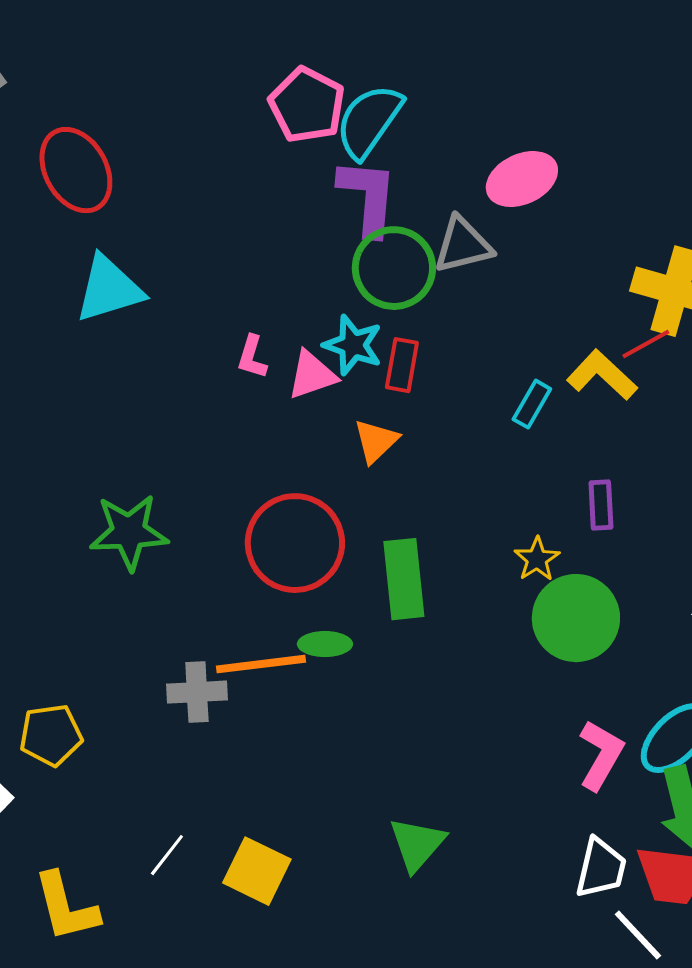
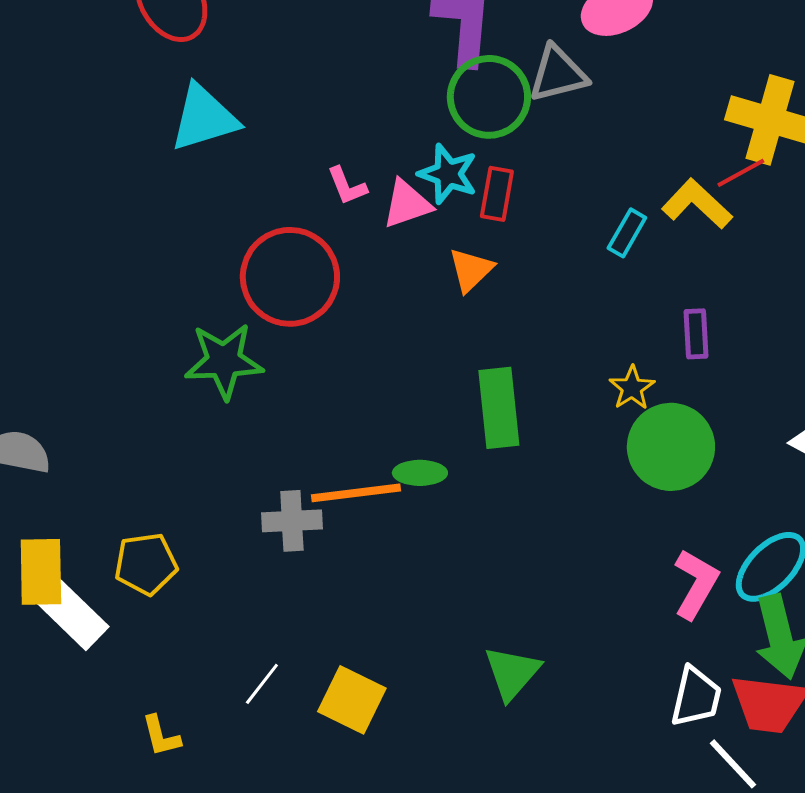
pink L-shape: (252, 357) -> (347, 186), turned -39
red circle: (295, 543) -> (290, 277), moved
yellow L-shape: (66, 907) -> (161, 736), size x0.6

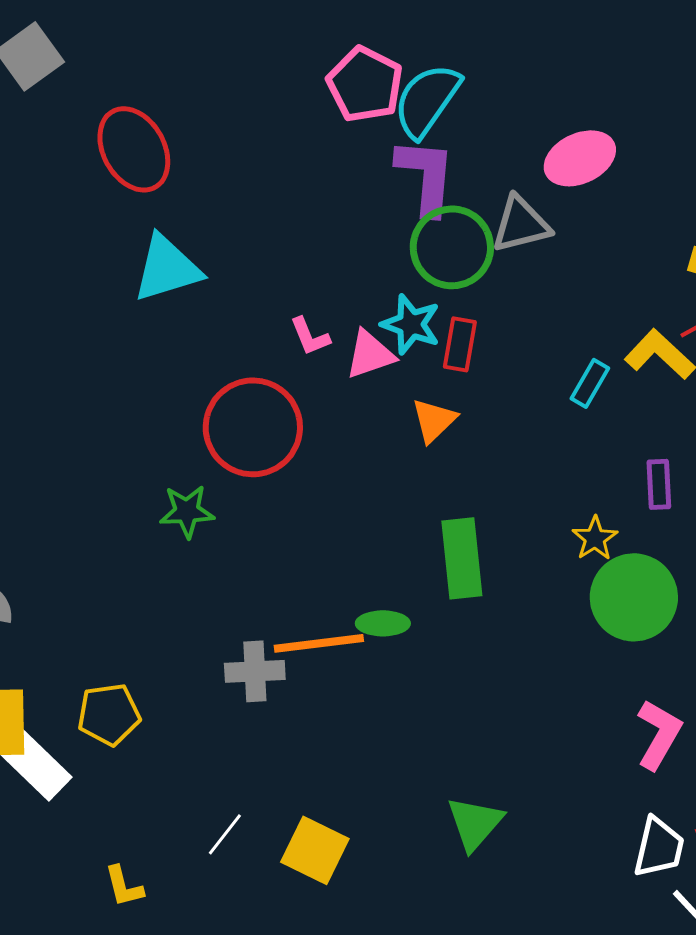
green star: (224, 361) -> (187, 511), size x0.7

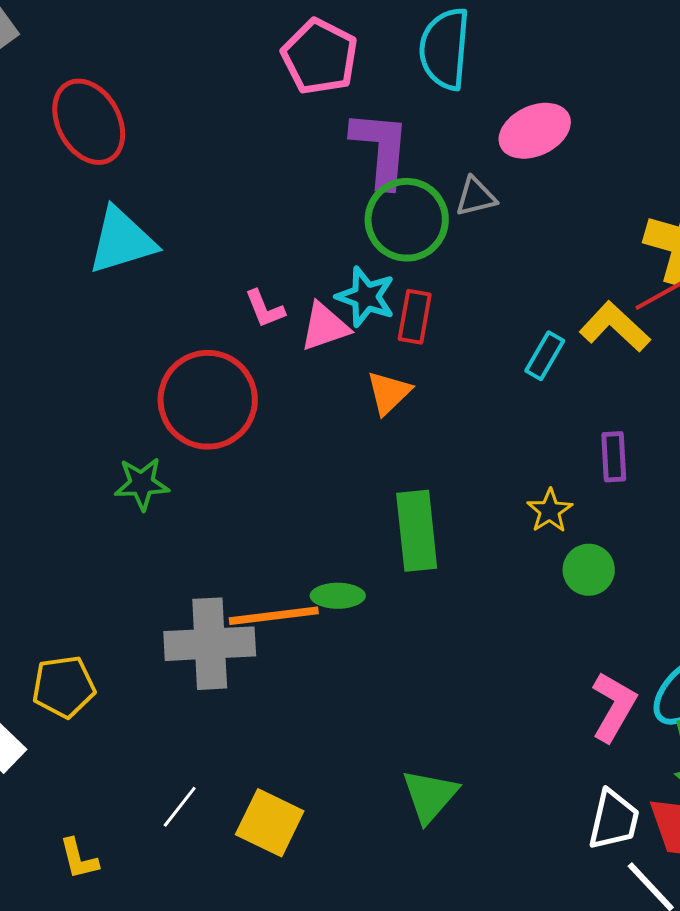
cyan semicircle: (427, 100) -> (445, 49), moved, turned -30
gray triangle: (521, 224) -> (476, 197), size x0.7
green circle: (634, 597) -> (589, 570), size x0.6
gray cross: (255, 671) -> (210, 644), size x1.5

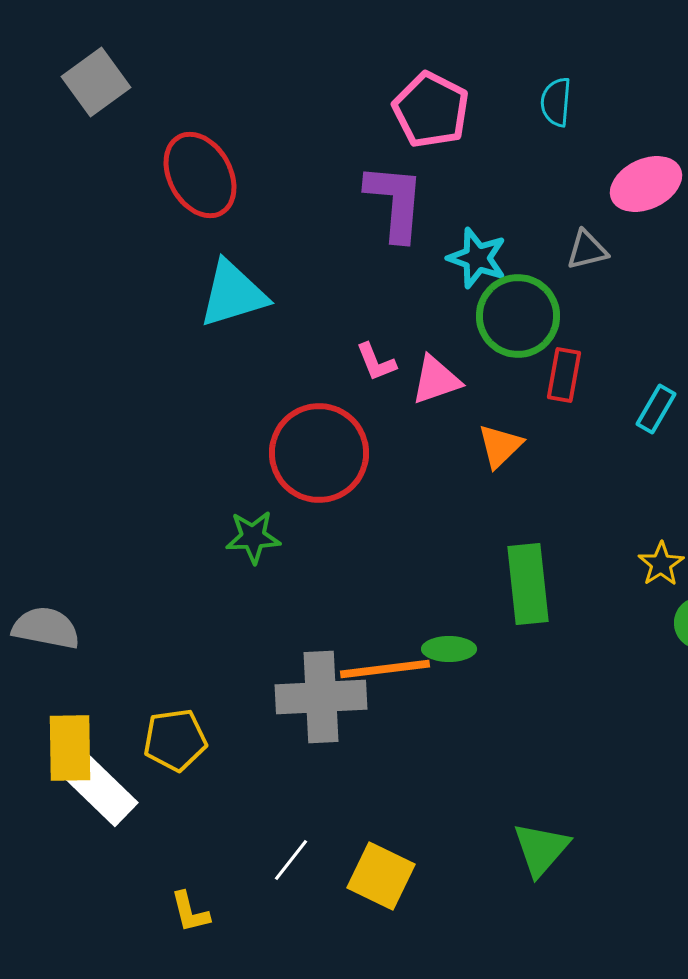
cyan semicircle: (445, 49) -> (556, 102), size x0.6
purple L-shape: (381, 149) -> (395, 202), moved
green circle: (407, 220) -> (518, 316), moved
cyan star: (366, 297) -> (477, 258), moved
red rectangle: (415, 317) -> (564, 375), moved

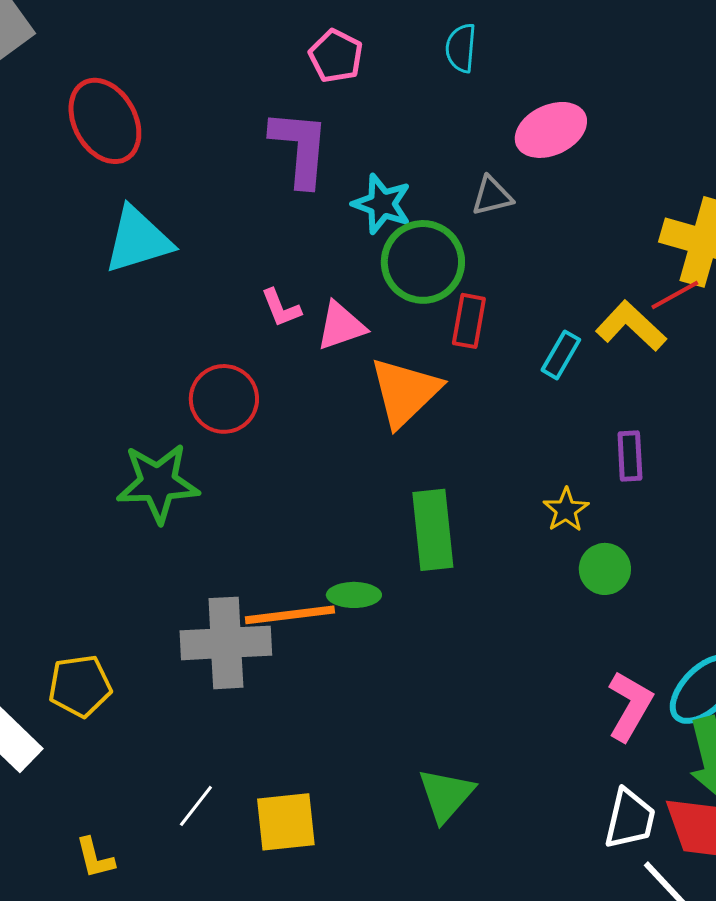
pink pentagon: (431, 110) -> (336, 56), size x0.7
orange triangle: (500, 446) -> (405, 392), size x1.6
red circle: (319, 453) -> (224, 399), size x0.7
green star: (253, 537) -> (158, 483), size x1.5
yellow square: (381, 876) -> (286, 822), turned -32

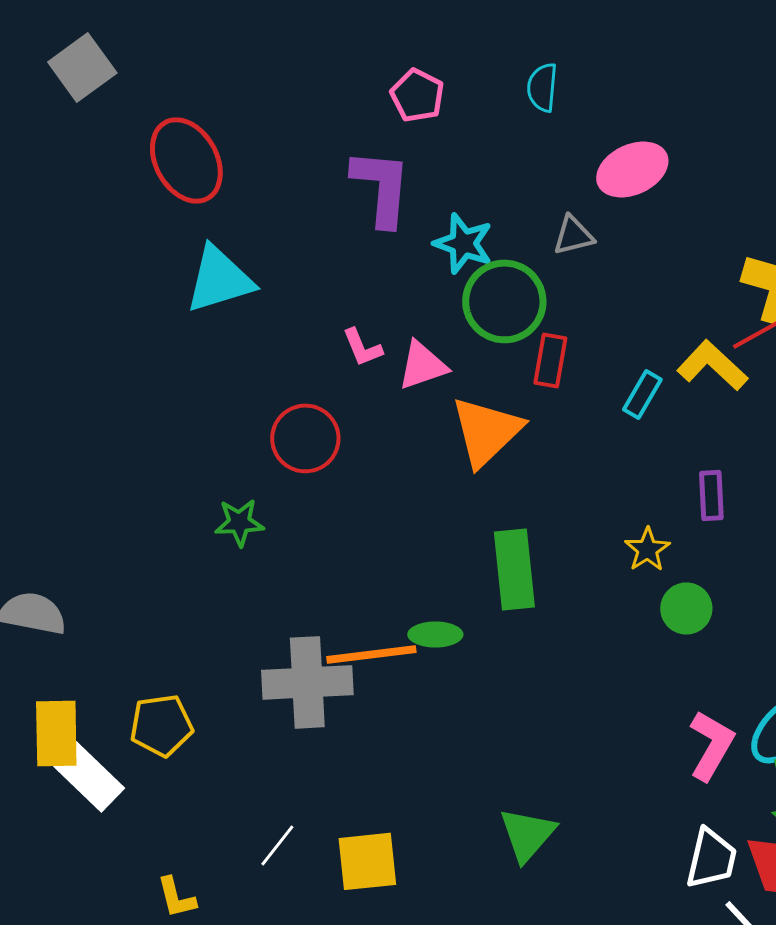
green star: (158, 483) -> (239, 522), size x0.6

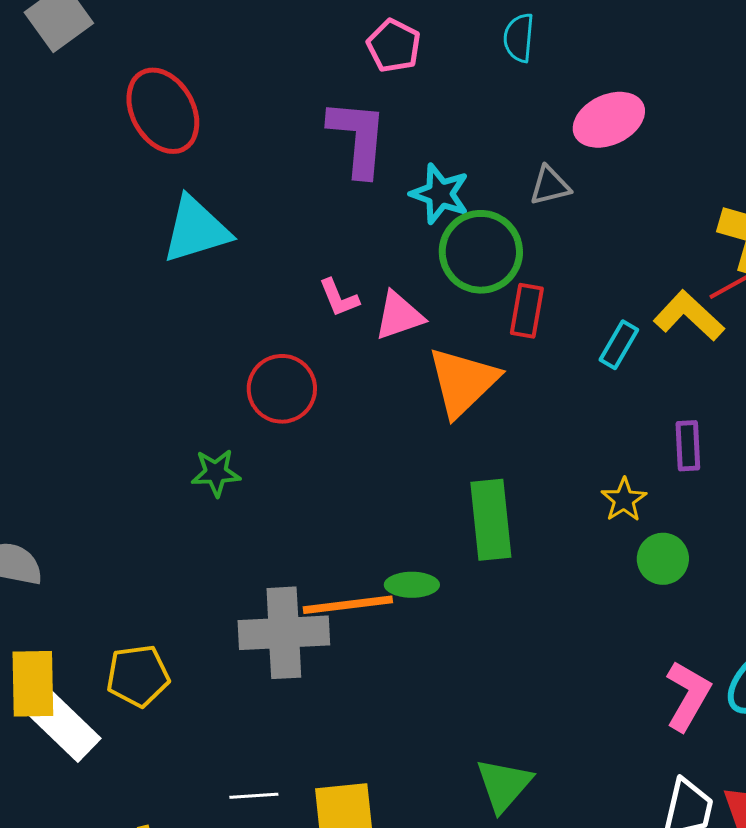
white line: (277, 845) -> (254, 796), turned 48

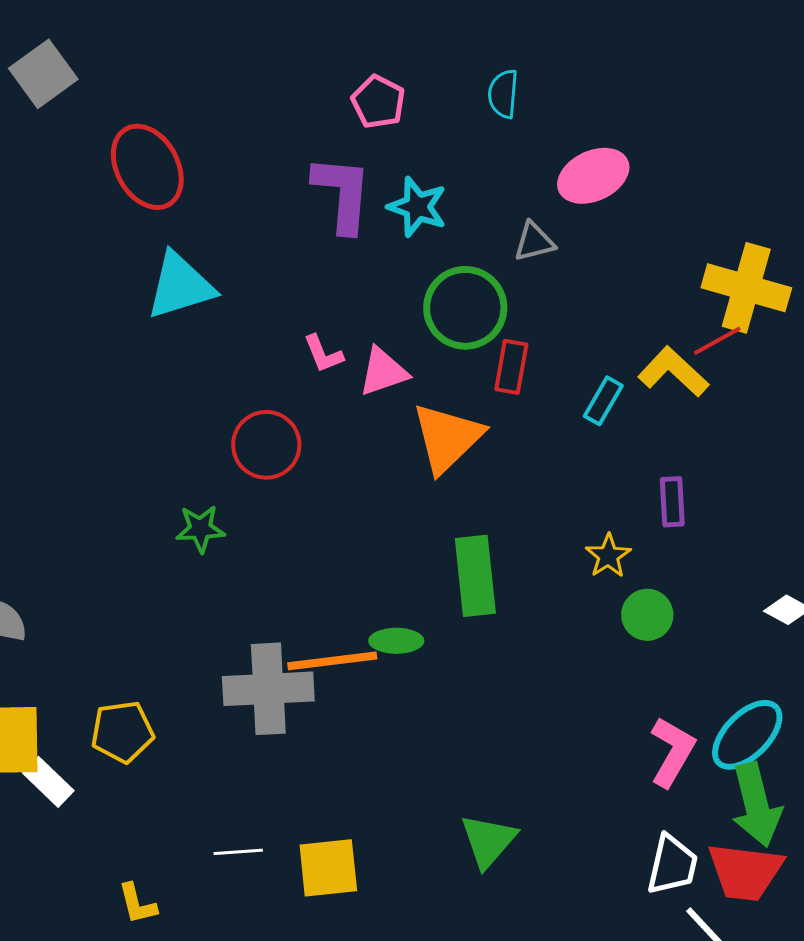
cyan star: (440, 194) -> (417, 207), moved
white rectangle: (64, 726) -> (48, 782), size x0.7

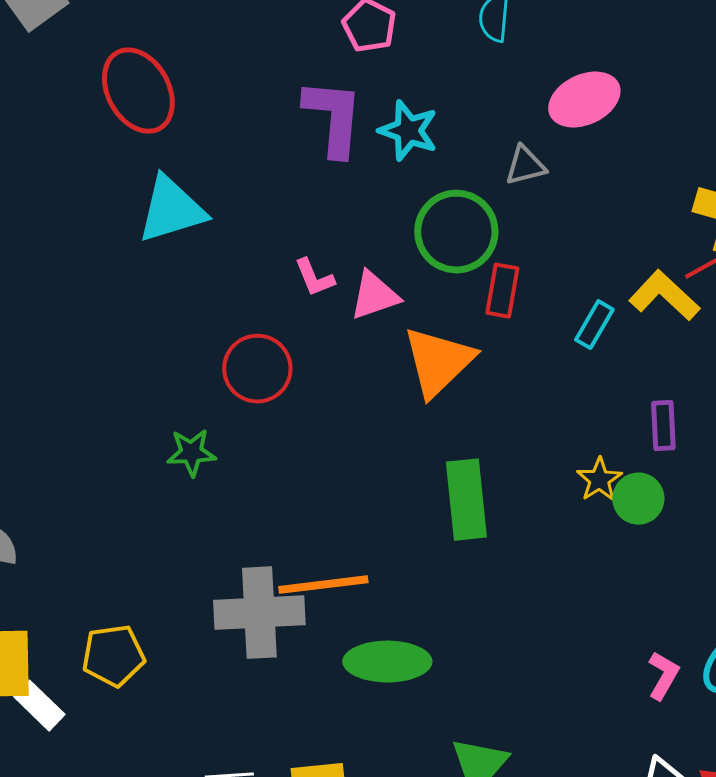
green circle: (647, 615) -> (638, 499), moved
green ellipse: (396, 641) -> (387, 662), moved, size x1.6
pink L-shape: (672, 752) -> (663, 676), size x0.7

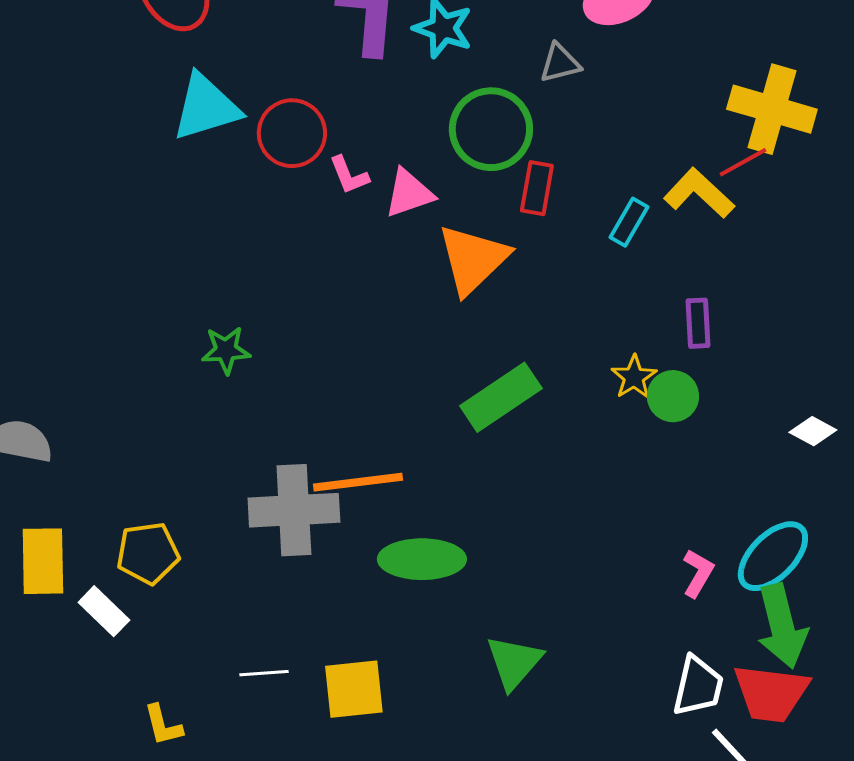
red circle: (257, 369) -> (292, 133), moved
green rectangle: (466, 500) -> (501, 397), turned 62
white rectangle: (39, 706) -> (104, 611), moved

